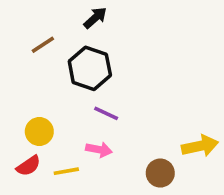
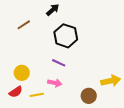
black hexagon: (90, 68) -> (66, 36), moved

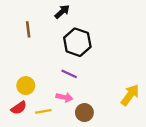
brown line: (24, 25) -> (28, 29), turned -64
yellow arrow: (111, 81) -> (130, 95), turned -42
brown circle: (89, 96) -> (84, 113), moved

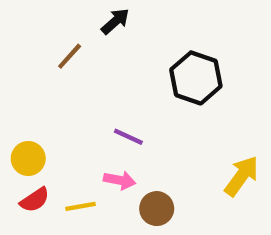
brown line: (28, 29) -> (70, 56), moved, turned 49
black hexagon: (77, 42) -> (196, 78), moved
yellow circle: (26, 86) -> (28, 159), moved

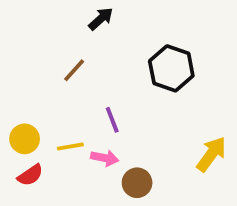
brown line: (70, 56) -> (74, 70), moved
purple line: (128, 137) -> (112, 120), turned 44
yellow line: (80, 206) -> (70, 147), moved

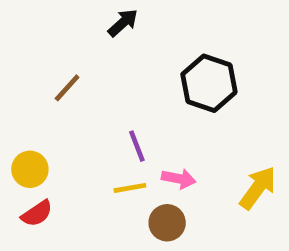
brown line: (74, 70) -> (67, 88), moved
yellow line: (70, 147) -> (130, 188), moved
pink arrow: (105, 158) -> (179, 179), moved

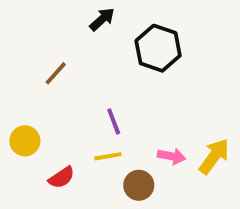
black hexagon: (209, 83) -> (158, 48), moved
pink arrow: (179, 179) -> (172, 156), moved
red semicircle: (37, 213) -> (62, 178), moved

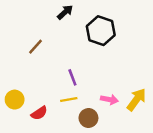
yellow circle: (25, 141) -> (15, 100), moved

